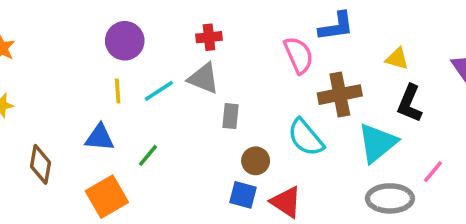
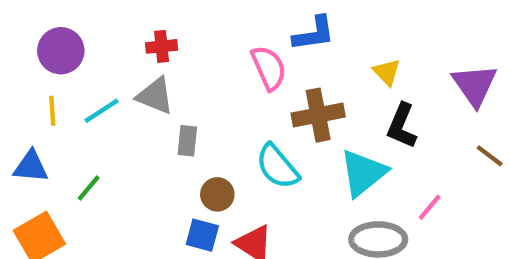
yellow triangle: (397, 59) -> (387, 72), turned 30

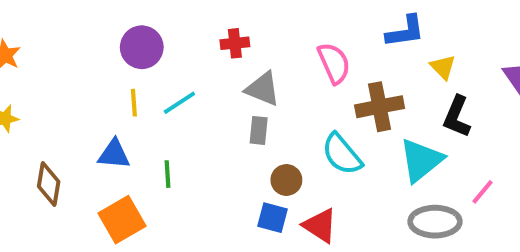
blue L-shape: (314, 34) -> (405, 31), moved
gray triangle: (155, 96) -> (263, 89), moved
green line: (89, 188) -> (168, 174), turned -44

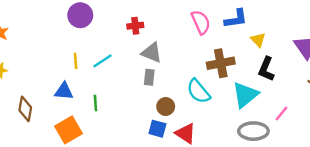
purple circle: (142, 47) -> (80, 15), moved
pink semicircle: (334, 63) -> (201, 22), moved

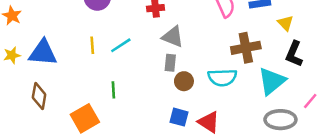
blue triangle: (64, 91) -> (43, 53), moved, size x1.4
cyan semicircle: (198, 91) -> (222, 77), turned -52
brown circle: (166, 106) -> (184, 81), moved

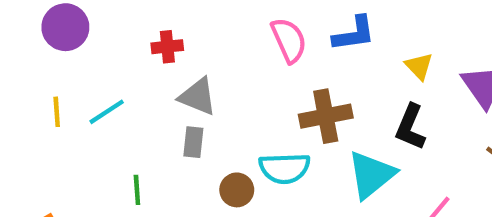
yellow triangle: (285, 23) -> (419, 66), moved
brown circle: (184, 81) -> (237, 190), moved
green line: (113, 90) -> (137, 190), moved

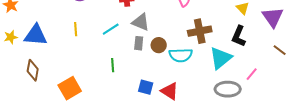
cyan line: (107, 112) -> (111, 29), moved
brown circle: (237, 190) -> (159, 45), moved

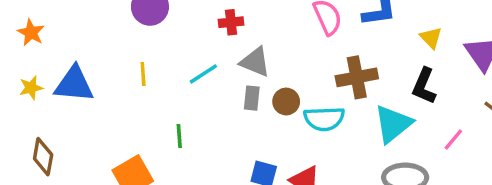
green line: (113, 65) -> (179, 136), moved
brown diamond: (33, 70) -> (43, 157), moved
pink line: (252, 74) -> (453, 139), moved

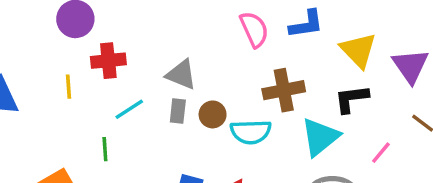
red cross: (231, 22) -> (108, 61), moved, size x1.4
yellow triangle: (431, 38) -> (358, 50), size x1.6
cyan line: (203, 74) -> (129, 109), moved
black L-shape: (424, 86) -> (351, 99), turned 60

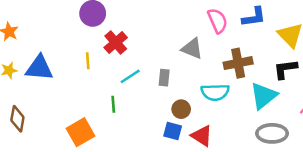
red cross: (108, 61) -> (116, 42), turned -35
gray triangle: (181, 75) -> (192, 49), moved
brown circle: (213, 114) -> (181, 109), moved

